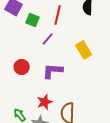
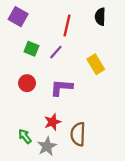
green square: (33, 20) -> (31, 49), moved

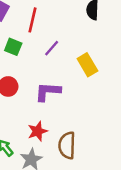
red line: (67, 26) -> (32, 20), moved
purple line: (56, 52) -> (52, 48), moved

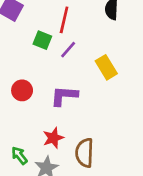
red line: (32, 20) -> (64, 20), moved
green square: (13, 47) -> (42, 40), moved

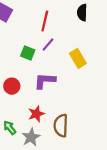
green square: (42, 40) -> (28, 53), moved
red circle: (22, 90) -> (12, 86), moved

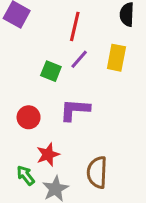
yellow rectangle: (78, 58) -> (116, 58), moved, turned 42
red star: (36, 114) -> (48, 155), moved

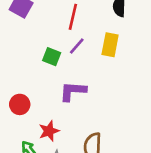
red circle: (29, 117) -> (20, 104), moved

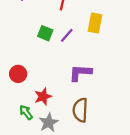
purple line: (77, 46) -> (67, 35), moved
purple L-shape: (73, 91) -> (80, 73), moved

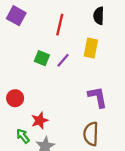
purple L-shape: (80, 73) -> (98, 97), moved, turned 75
brown semicircle: (80, 110) -> (91, 134), moved

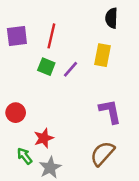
purple square: (16, 16) -> (17, 36), moved, turned -36
red line: (60, 25) -> (51, 36), moved
brown semicircle: (91, 134) -> (102, 153), turned 40

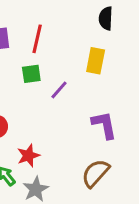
green square: (46, 67) -> (31, 74), turned -30
purple line: (71, 69) -> (59, 90), moved

